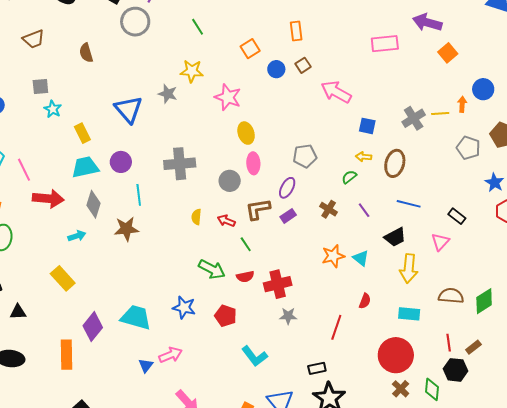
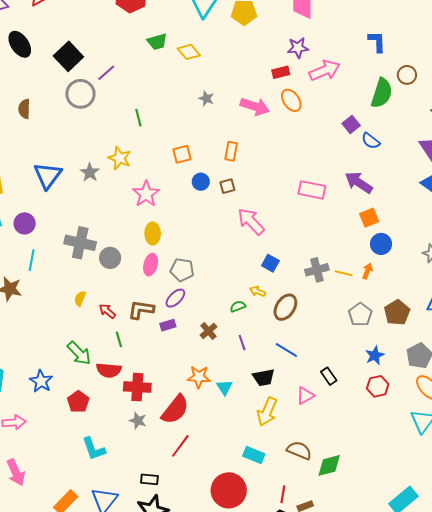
blue circle: (483, 89) -> (381, 244), moved
gray pentagon: (305, 156) -> (182, 270), moved
gray circle: (230, 181) -> (110, 258), moved
red semicircle: (245, 277) -> (109, 370), size x1.4
red semicircle: (365, 301) -> (175, 410), moved, size x2.0

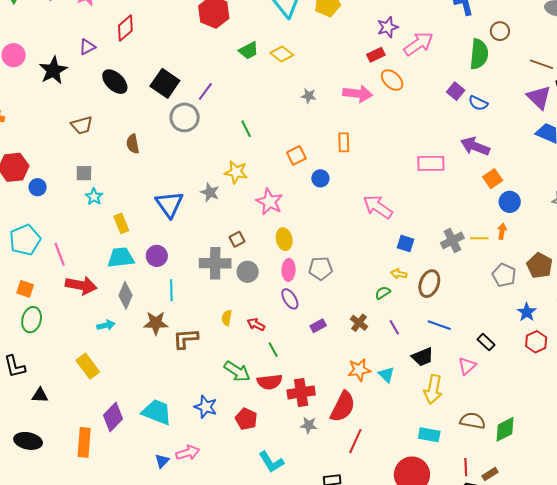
brown square: (227, 186) -> (237, 239), moved
purple ellipse: (175, 298) -> (290, 299), moved, turned -65
brown L-shape: (141, 310) -> (186, 339), moved

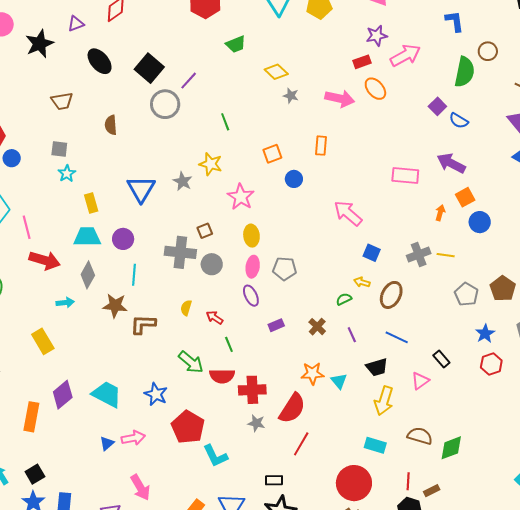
yellow diamond: (282, 54) -> (276, 72), moved
orange arrow: (502, 231) -> (440, 213), moved
red pentagon: (246, 419) -> (188, 427), moved, size x1.5

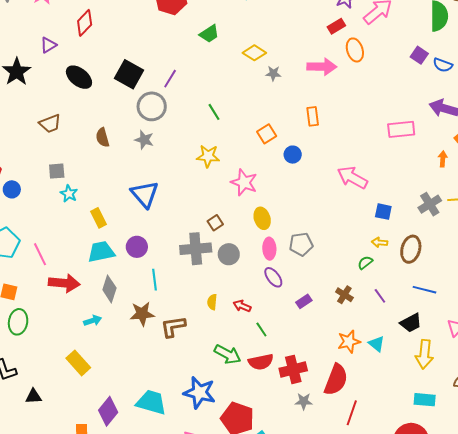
orange ellipse: (375, 89) -> (355, 50), turned 35
gray star: (183, 181) -> (144, 140), moved
blue star: (156, 394) -> (199, 393), size x1.4

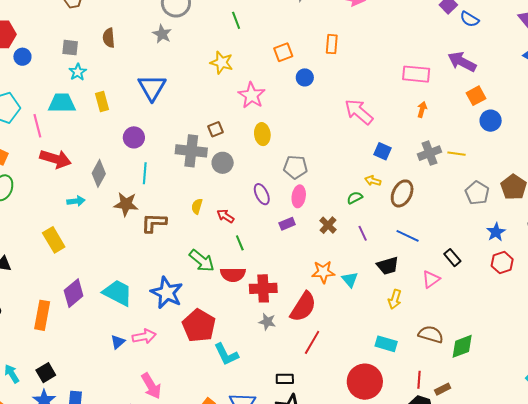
brown semicircle: (103, 137) -> (109, 38), moved
orange arrow: (443, 159) -> (422, 110), moved
pink ellipse: (269, 249) -> (299, 196), moved
cyan trapezoid: (101, 252) -> (62, 103), moved
yellow arrow: (424, 354) -> (395, 299), size x0.7

